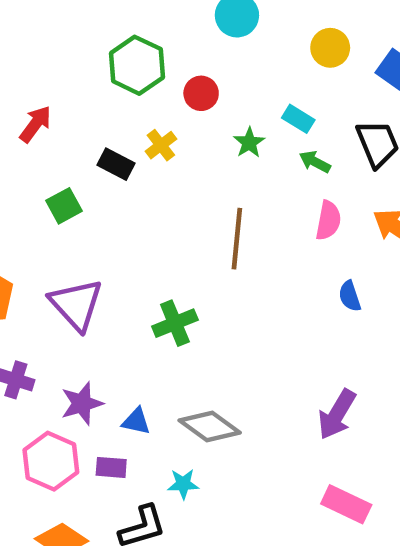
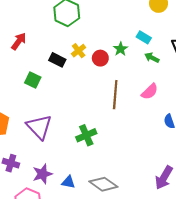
red circle: (201, 93) -> (100, 58), moved
green square: (64, 206) -> (33, 80), turned -35
pink semicircle: (328, 220) -> (150, 92), moved, turned 36

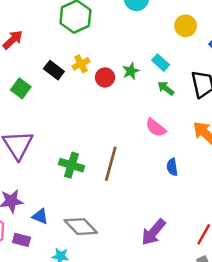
pink semicircle: (150, 92) -> (156, 128), turned 72
brown line: (115, 95) -> (111, 164), moved
green cross: (86, 135) -> (71, 165), turned 30

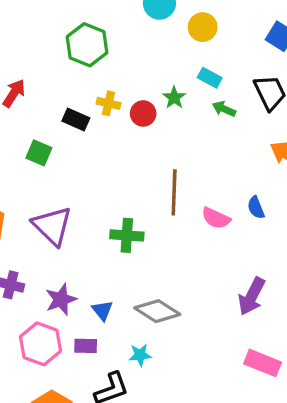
yellow circle: (186, 26) -> (203, 27), moved
yellow cross: (81, 64) -> (108, 103), turned -36
pink semicircle: (156, 128) -> (216, 218), moved
brown line: (111, 164) -> (174, 192), moved
blue triangle: (40, 216) -> (102, 310), turned 42

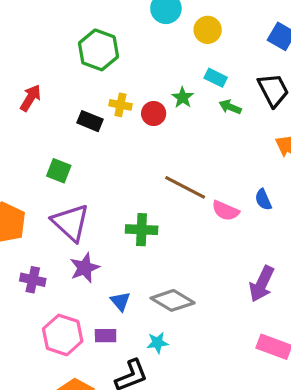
green square: (39, 153) -> (59, 171), moved
brown line: (174, 192) -> (185, 187), turned -63
purple star: (61, 299) -> (85, 268), moved

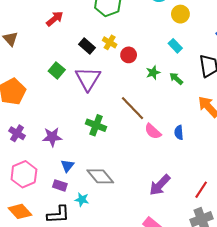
green star: (183, 97) -> (153, 73), moved
green arrow: (230, 107) -> (176, 78), moved
purple triangle: (71, 223) -> (88, 79), moved
purple rectangle: (106, 336) -> (60, 185), moved

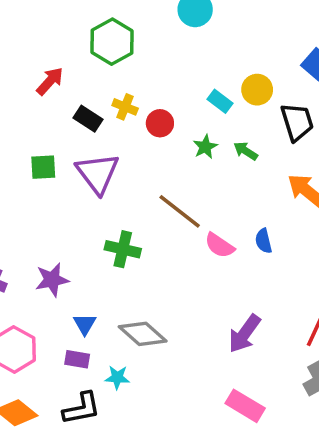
yellow circle: (180, 14) -> (257, 90), moved
red arrow: (55, 19) -> (50, 81), moved
cyan rectangle: (175, 46) -> (220, 101), moved
green square: (57, 70) -> (43, 167), turned -35

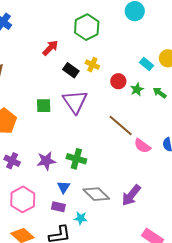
red circle: (160, 123) -> (118, 81), moved
green square: (43, 167) -> (44, 106), moved
green cross: (123, 249) -> (76, 159), moved
purple arrow: (244, 334) -> (131, 195), moved

